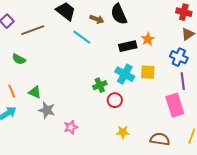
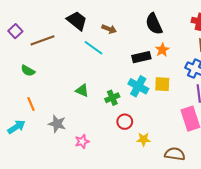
black semicircle: (119, 14) -> (154, 24), moved
orange line: (12, 91) -> (31, 104), moved
green triangle: (35, 92) -> (82, 90), moved
red circle: (115, 100) -> (125, 122), moved
yellow star: (123, 132) -> (144, 139), moved

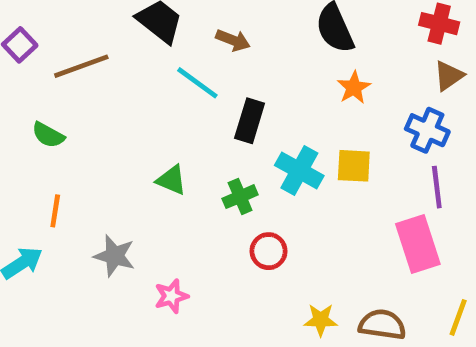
black rectangle: (141, 57) -> (250, 121), moved, turned -60
orange line: (31, 104) -> (55, 211), turned 32
yellow star: (144, 139) -> (321, 320), moved

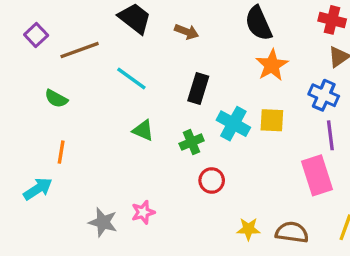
cyan line: (197, 83) -> (131, 78), moved
orange star: (354, 88) -> (272, 65), size x1.4
gray star: (114, 256) -> (103, 222), moved

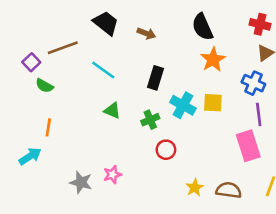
purple square: (36, 35) -> (31, 62), moved
yellow star: (248, 229) -> (195, 188), turned -30

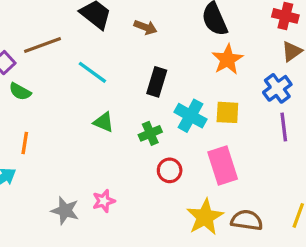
blue cross: (253, 83) -> (277, 88), turned 30
pink rectangle: (248, 146) -> (223, 166), moved
yellow star: (195, 188) -> (205, 217), size x1.6

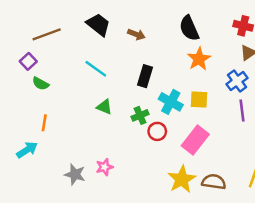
brown line: (43, 45) -> (47, 34), moved
pink rectangle: (223, 166) -> (195, 140), turned 56
red circle: (170, 170) -> (157, 131), moved

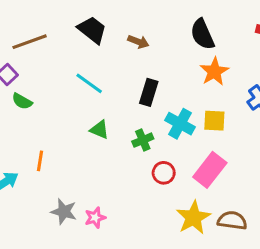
orange line: (44, 123) -> (40, 161), moved
red circle: (157, 131) -> (164, 173), moved
pink star: (104, 167) -> (95, 218), moved

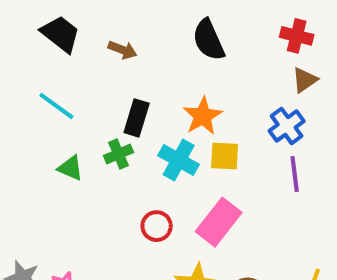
orange star: (214, 72) -> (203, 116), moved
green cross: (143, 140) -> (119, 154), moved

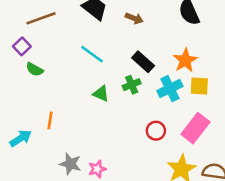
black rectangle: (137, 118) -> (143, 62), turned -65
cyan cross: (179, 160) -> (170, 89), turned 35

